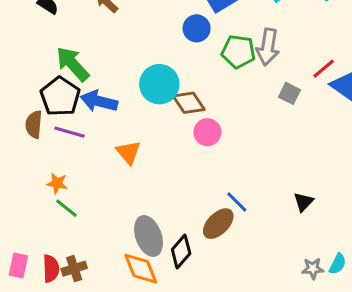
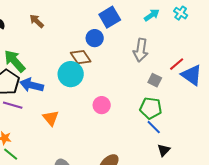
green pentagon: (238, 52) -> (151, 108), moved
brown diamond: (189, 103) -> (81, 57), moved
blue line: (237, 202) -> (154, 127), moved

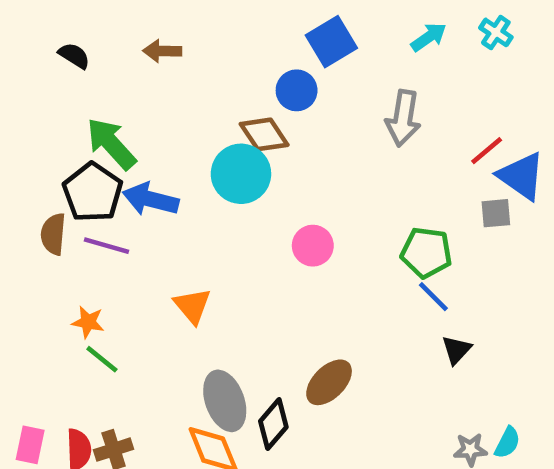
brown arrow: (37, 21) -> (162, 51), turned -42
gray square: (155, 80) -> (496, 213), moved, turned -32
orange triangle: (51, 118) -> (192, 306), moved

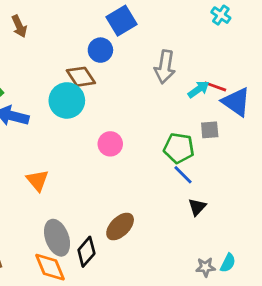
cyan arrow: (429, 37) -> (198, 89), moved
brown arrow: (162, 51) -> (19, 26), turned -115
red line: (487, 151) -> (215, 86), turned 60
gray square: (496, 213) -> (210, 130), moved

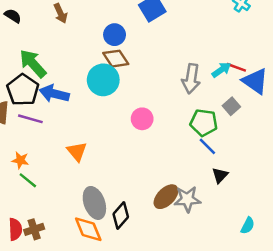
blue circle: (100, 50) -> (115, 35), moved
gray arrow: (165, 67) -> (191, 79), moved
gray square: (210, 130) -> (231, 106), turned -36
brown ellipse: (120, 227) -> (166, 197), moved
gray star: (205, 267) -> (187, 199), moved, size x1.5

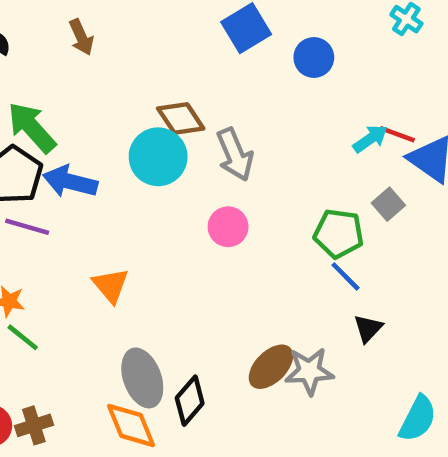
blue circle: (115, 35) -> (314, 57), moved
gray arrow: (191, 79) -> (235, 155), moved, turned -32
cyan semicircle: (248, 226) -> (418, 419), size x1.5

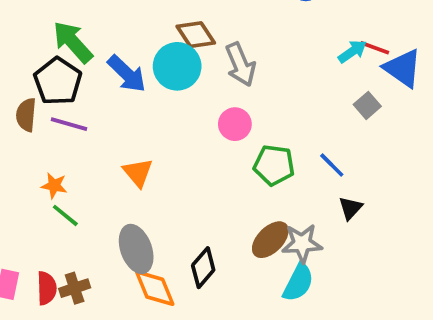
blue arrow: (70, 182) -> (127, 74), moved, turned -150
green pentagon: (339, 234) -> (274, 165), moved
gray ellipse: (142, 378) -> (136, 249), moved
cyan semicircle: (418, 419) -> (298, 283), moved

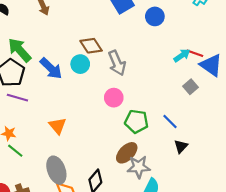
cyan circle: (177, 66) -> (80, 64), size x0.7
brown ellipse: (270, 240) -> (127, 153), moved
gray star: (302, 243) -> (139, 167), moved

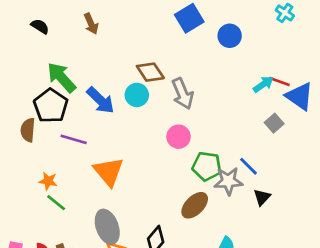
purple line: (17, 98) -> (74, 139), moved
orange triangle: (57, 126) -> (109, 172), size x1.4
gray star: (139, 167) -> (228, 181), moved

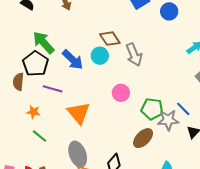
pink circle: (179, 137) -> (121, 93), moved
orange star: (48, 181) -> (33, 112), moved

